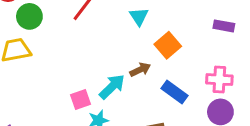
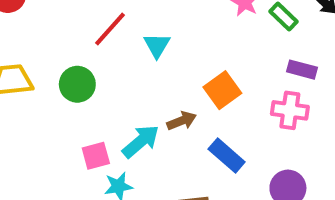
green circle: (29, 16) -> (77, 84), moved
cyan triangle: (139, 16) -> (157, 45), moved
pink cross: (219, 80) -> (290, 110), moved

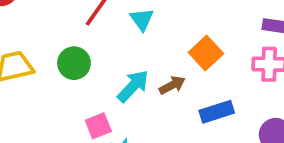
cyan arrow: (141, 141) -> (133, 86), moved
blue rectangle: (227, 155) -> (217, 112), turned -52

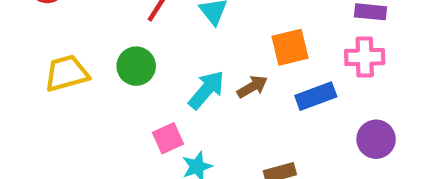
orange square: (206, 53) -> (290, 47), turned 32
blue rectangle: (217, 112) -> (316, 96), moved

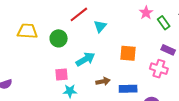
brown arrow: (252, 87) -> (103, 81), moved
blue rectangle: (316, 96) -> (128, 89), moved

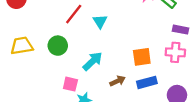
orange square: (128, 53) -> (142, 57), moved
pink square: (62, 74) -> (70, 84), turned 32

